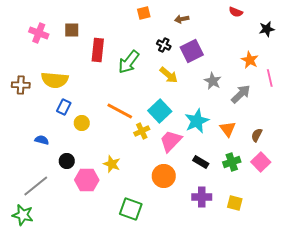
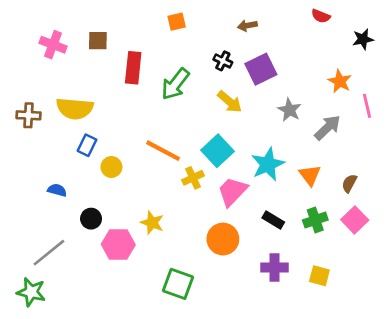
orange square: (144, 13) -> (177, 22), moved

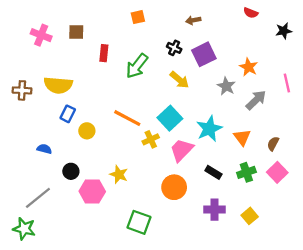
red rectangle: (133, 68) -> (104, 53), size x0.7
orange star: (340, 81) -> (249, 67), moved
yellow square: (319, 276) -> (250, 216), turned 35

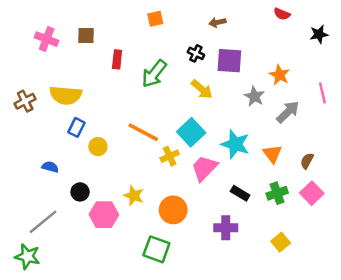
purple square: (204, 54) -> (229, 61), turned 30
brown cross: (22, 90) -> (25, 101), turned -30
cyan star: (209, 129) -> (235, 144), turned -30
orange circle: (174, 187) -> (173, 210), moved
purple cross: (215, 210) -> (226, 228), moved

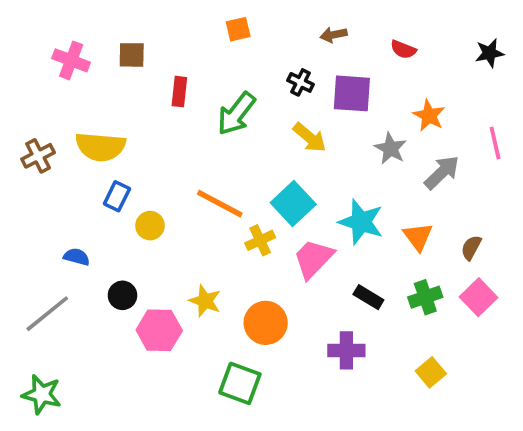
red semicircle: (282, 14) -> (403, 49), moved
gray line: (43, 222) -> (47, 314), moved

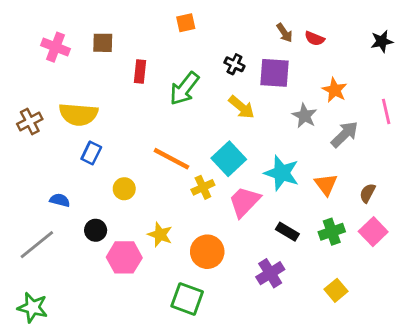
brown arrow: (334, 35) -> (284, 33), moved, turned -114
yellow circle: (150, 226) -> (124, 189), moved
purple cross: (346, 350) -> (270, 273), turned -32

